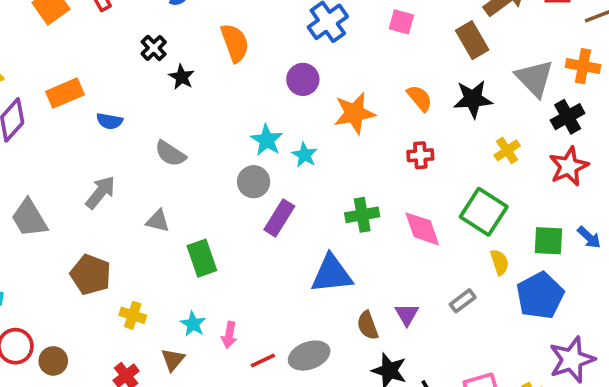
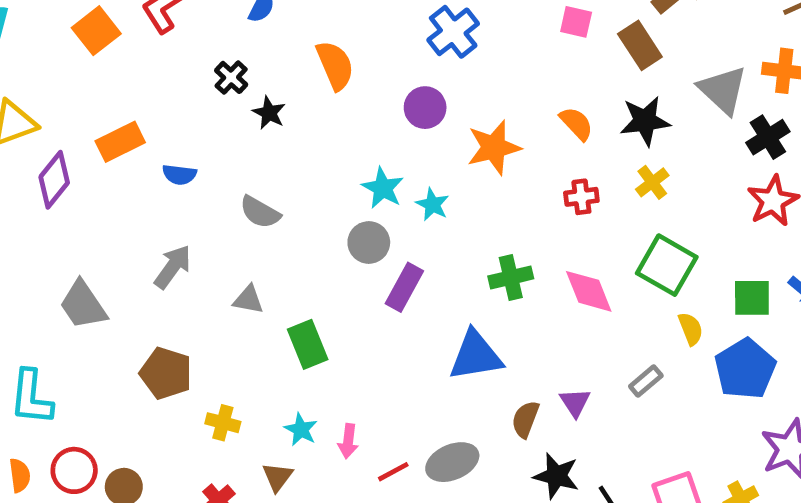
pink square: (401, 22) -> (576, 22), moved
yellow cross: (507, 150) -> (652, 182), moved
brown semicircle: (368, 325) -> (525, 419), turned 44

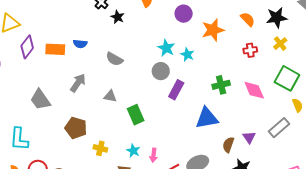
orange rectangle: (120, 142) -> (55, 49), moved, turned 30
gray rectangle: (646, 381) -> (279, 128), size x1.5

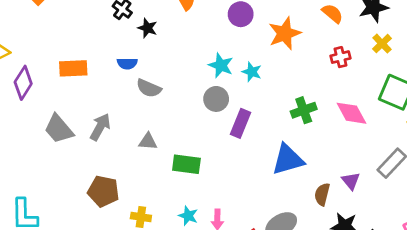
blue semicircle: (80, 44) -> (127, 63), moved
orange rectangle: (55, 49) -> (73, 68), moved
gray trapezoid: (40, 100) -> (59, 129), moved
green rectangle: (136, 115) -> (186, 164), turned -54

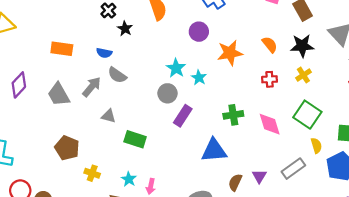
purple diamond: (23, 83) -> (19, 85), moved
gray arrow: (100, 127) -> (92, 87), moved
gray trapezoid: (59, 129) -> (59, 94), moved

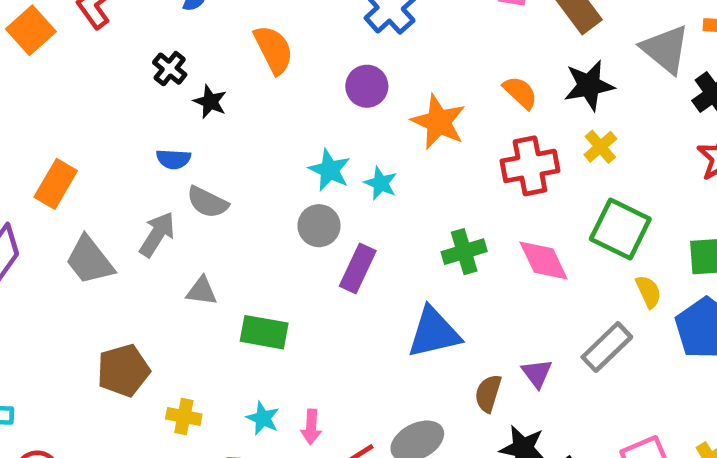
orange rectangle: (62, 49) -> (56, 184), moved, turned -60
orange star: (230, 53) -> (439, 122), turned -30
red cross: (269, 79) -> (530, 166), size x1.6
brown pentagon: (67, 148) -> (123, 370), turned -30

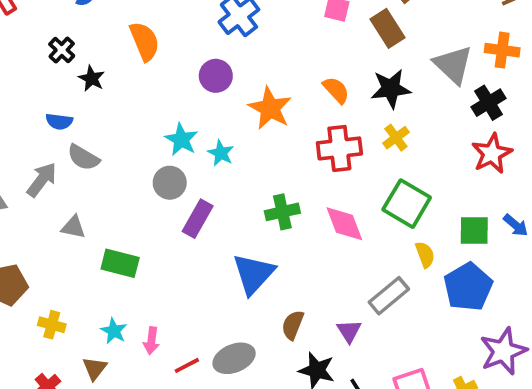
blue triangle: (434, 333) -> (254, 274), turned -39
purple triangle: (537, 373) -> (349, 331), moved

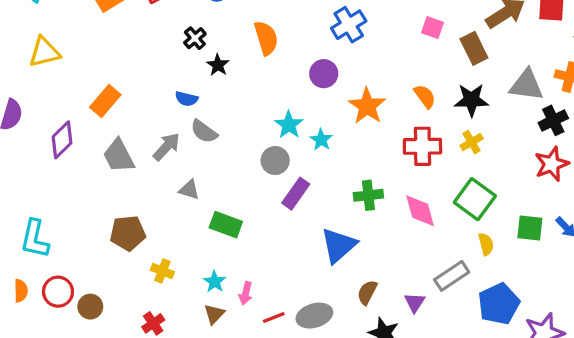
gray triangle: (453, 65) -> (527, 85), turned -42
blue pentagon: (468, 287) -> (499, 304), moved
brown triangle: (95, 368) -> (214, 314), moved

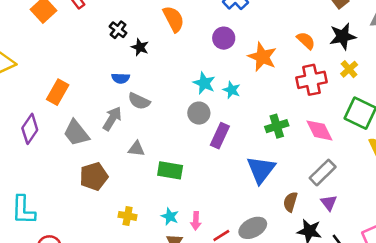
brown pentagon: (128, 233) -> (94, 176), moved
gray rectangle: (452, 276) -> (323, 172), moved

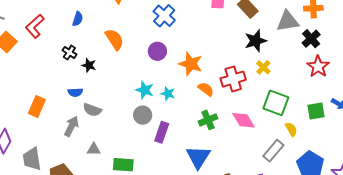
orange semicircle: (306, 41) -> (206, 89), moved
orange rectangle: (58, 92) -> (37, 106), moved
gray trapezoid: (76, 133) -> (32, 159), moved, turned 35
gray rectangle: (323, 172) -> (273, 151), moved

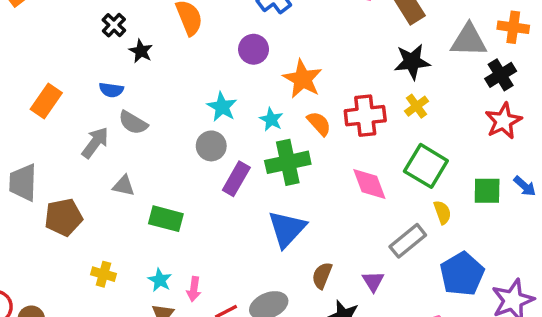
cyan star: (168, 94) -> (271, 119), moved
green cross: (208, 120) -> (288, 162), moved, size x1.4

